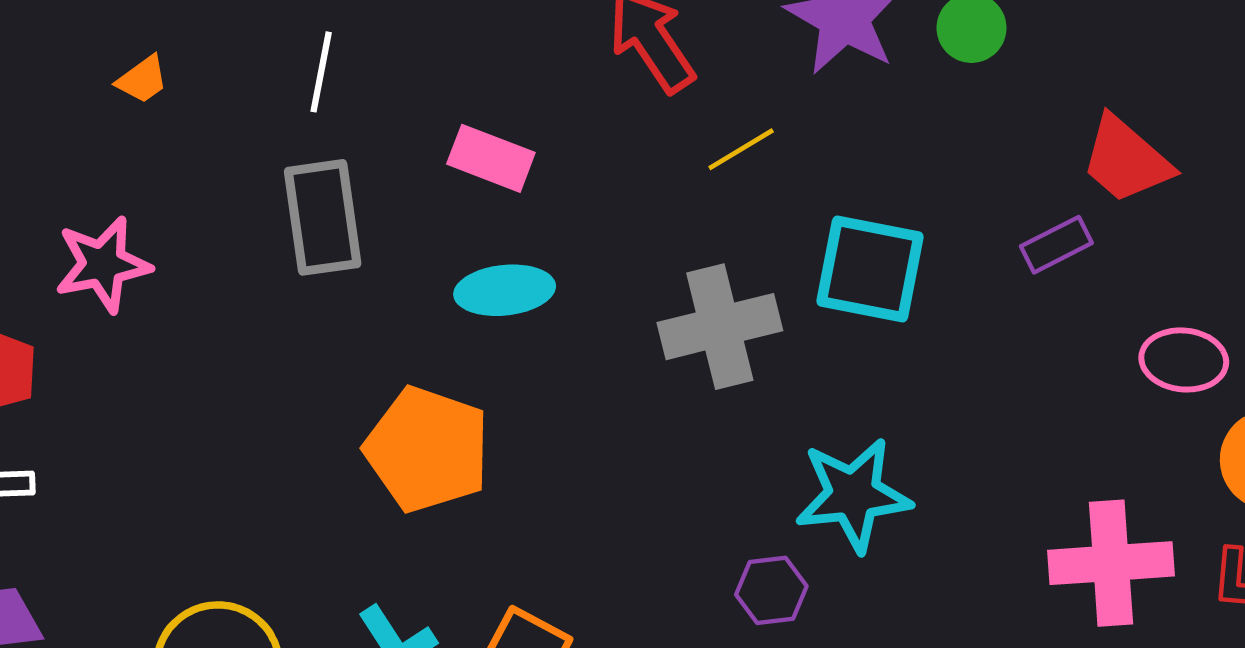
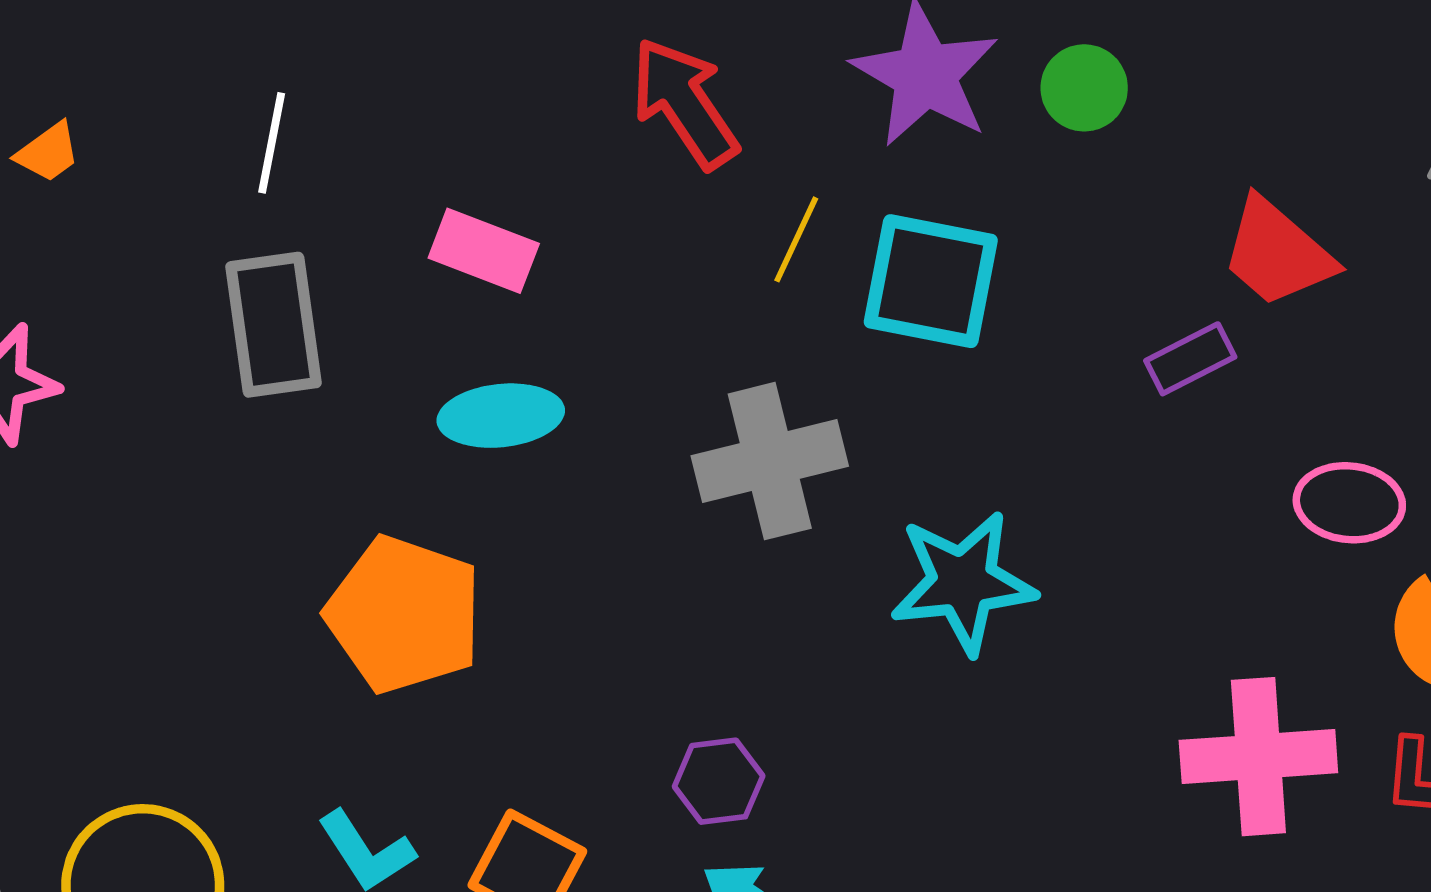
yellow line: (741, 149) -> (796, 239), turned -34
cyan square: (870, 269) -> (931, 281), moved
cyan star: (853, 495) -> (963, 582), moved
purple hexagon: (771, 590) -> (719, 781), moved

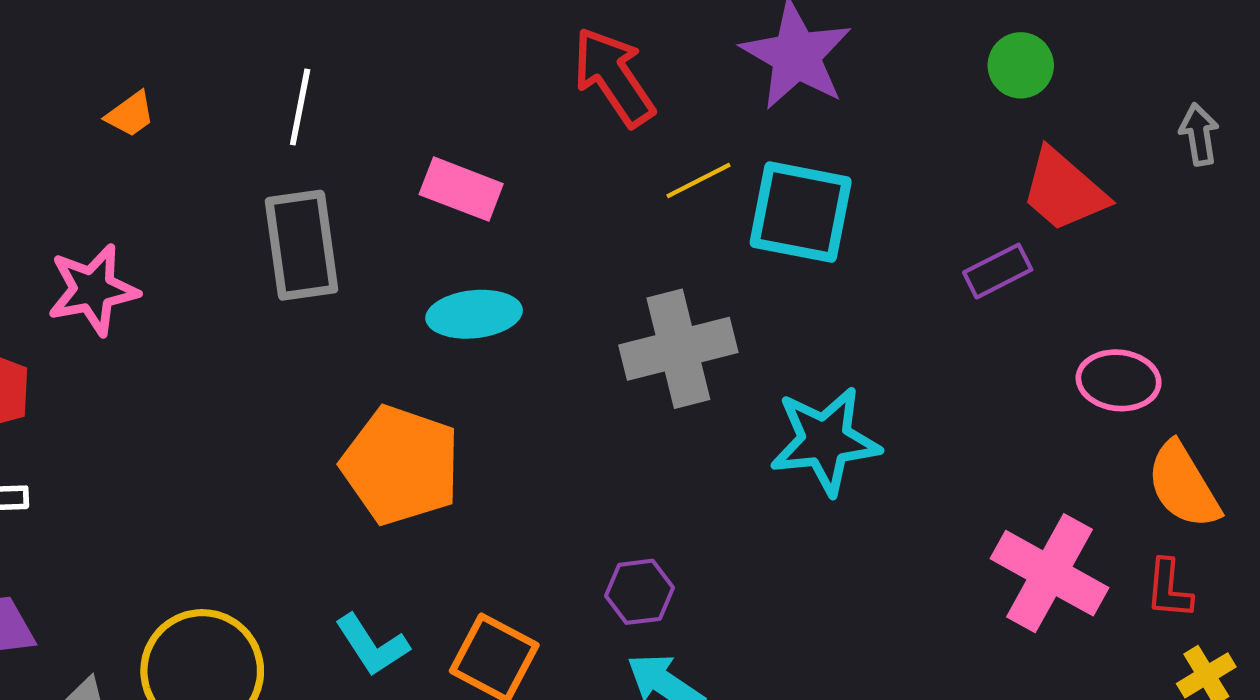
green circle: (1084, 88) -> (1021, 65), moved
yellow line: (796, 239) -> (699, 180), turned 38
pink cross: (1258, 757) -> (1049, 573), turned 33

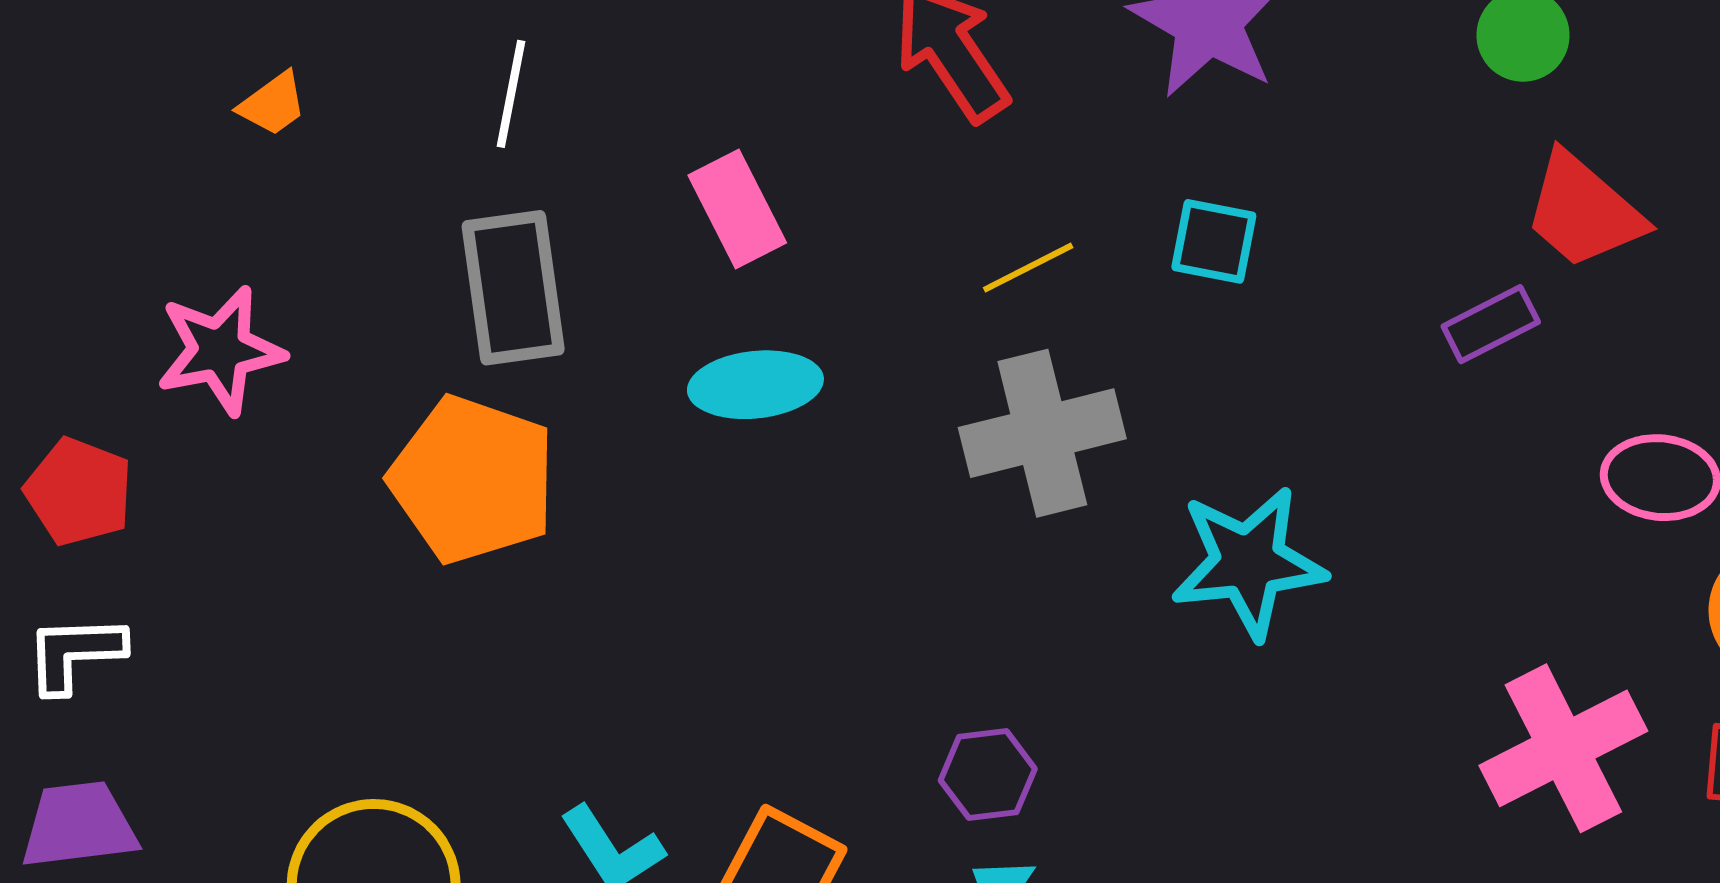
yellow line: (699, 180) -> (1028, 268), moved
pink rectangle: (461, 189) -> (737, 209), turned 42
cyan square: (801, 212) -> (1214, 241), size x0.6
orange pentagon: (401, 465) -> (473, 480), moved
pink cross: (1049, 573) -> (1563, 748), turned 34

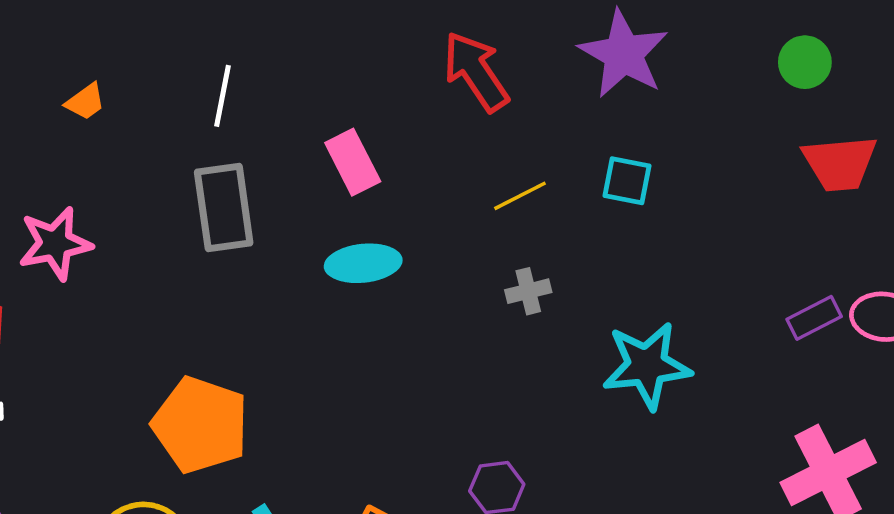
red trapezoid: (1584, 211) -> (840, 163), turned -46
purple rectangle: (1491, 324) -> (814, 318), moved
gray cross: (1042, 433) -> (528, 291), size x0.5
orange pentagon: (473, 480) -> (200, 425), moved

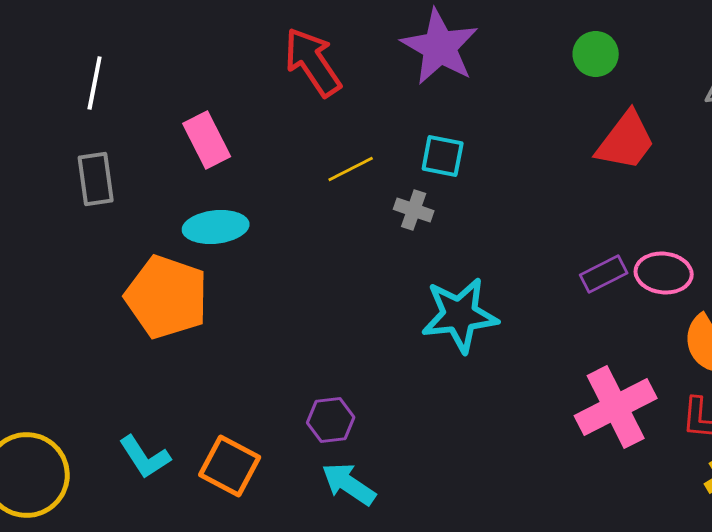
red trapezoid: (840, 163) -> (626, 141), turned -48
gray rectangle: (224, 207) -> (96, 179), size x0.7
gray cross: (528, 291) -> (414, 210), moved, turned 33
orange pentagon: (200, 425) -> (167, 297), moved

